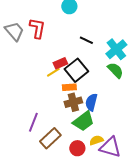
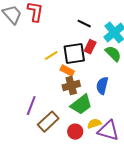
red rectangle: (60, 63) -> (90, 47), moved, turned -40
black square: (76, 70) -> (74, 54), turned 30
orange rectangle: (69, 87) -> (67, 71), turned 32
blue semicircle: (91, 102) -> (102, 86), moved

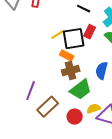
yellow line: (51, 56) -> (58, 35), moved

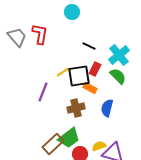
orange rectangle: (67, 56) -> (90, 88), moved
green trapezoid: (81, 90) -> (69, 138), moved
purple line: (31, 91) -> (43, 92), moved

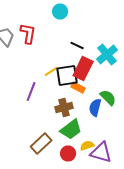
red rectangle: (95, 69) -> (83, 68), size x1.6
green semicircle: (118, 76) -> (108, 98), moved
green trapezoid: (69, 138) -> (71, 130), moved

